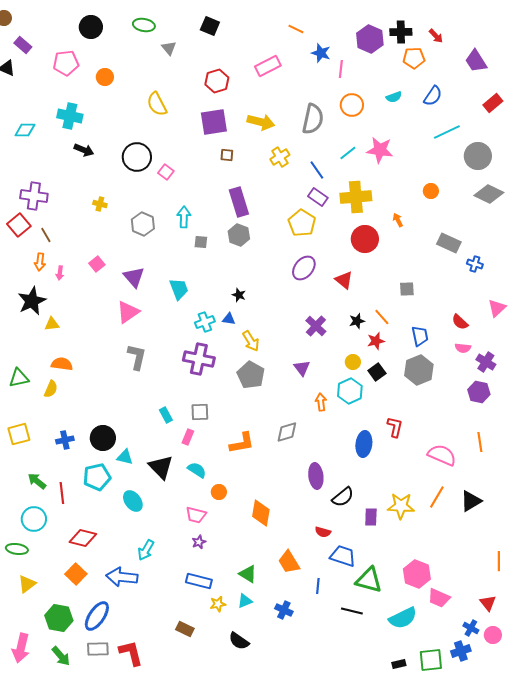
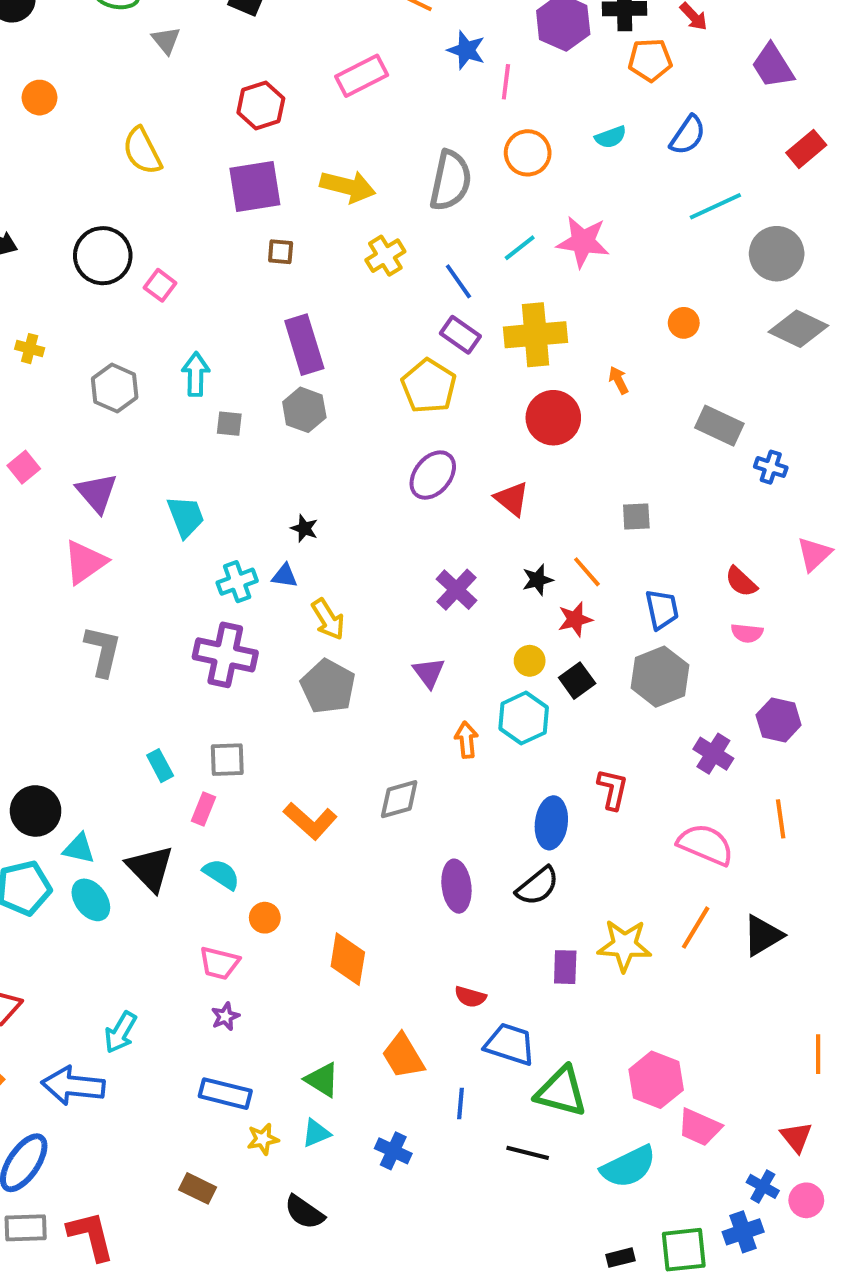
purple cross: (486, 362) -> (713, 754), moved
orange L-shape: (242, 443) -> (310, 821), turned 52
black semicircle: (343, 497) -> (538, 886), moved
cyan ellipse: (133, 501) -> (91, 900), moved

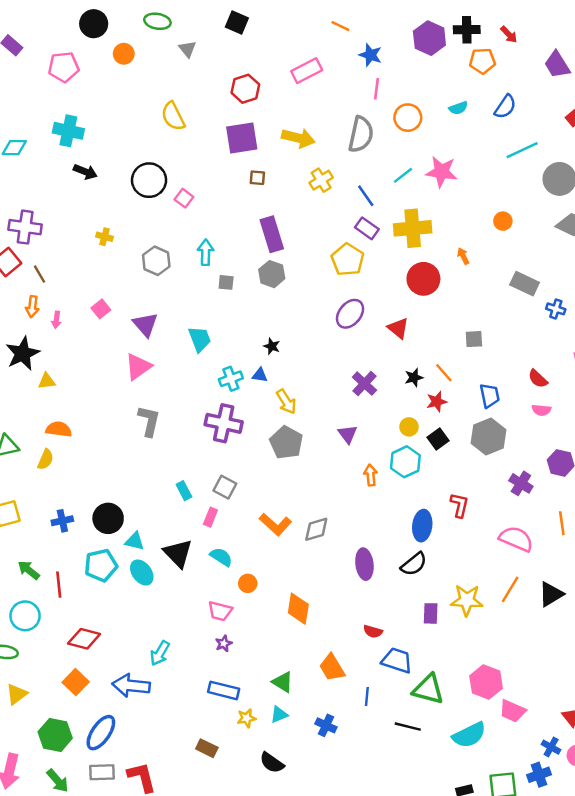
pink line: (506, 82) -> (377, 89), moved
orange circle: (40, 98) -> (124, 54), moved
gray square: (227, 760) -> (225, 487), turned 30
gray diamond: (399, 799) -> (316, 529), moved

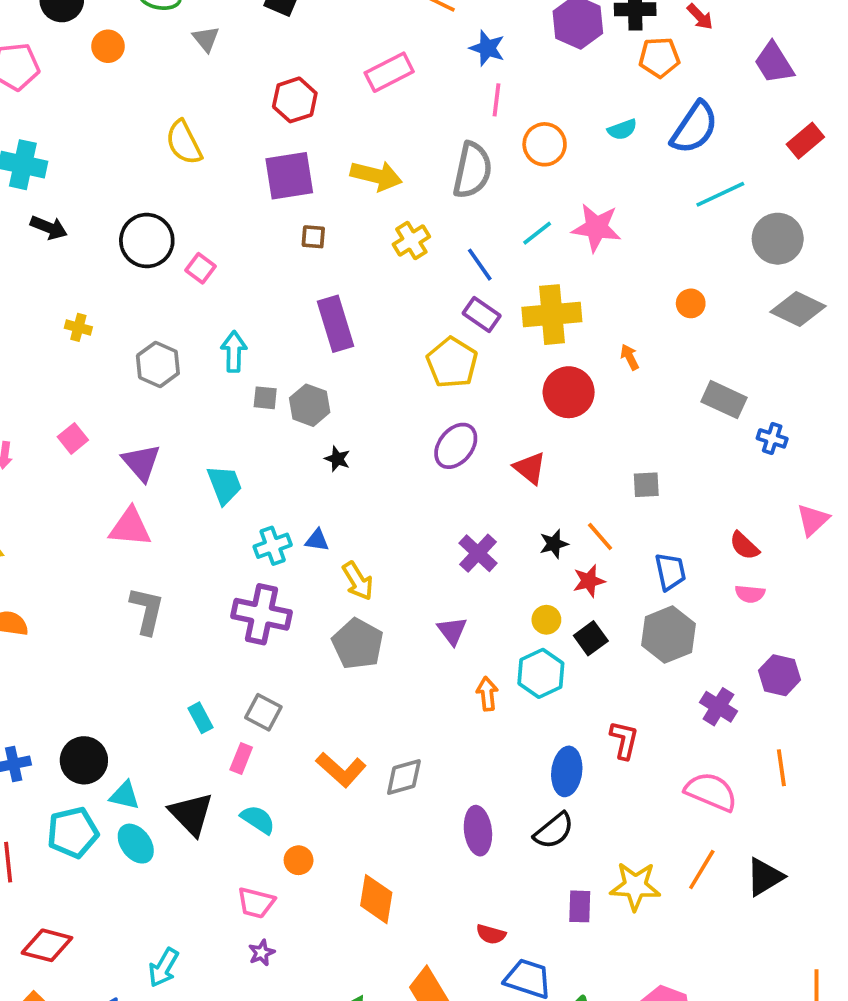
blue semicircle: (505, 107) -> (694, 128), size x1.4
gray hexagon: (272, 274) -> (310, 405), moved
black star: (272, 346) -> (337, 459), moved
pink triangle: (138, 367) -> (130, 527), turned 40

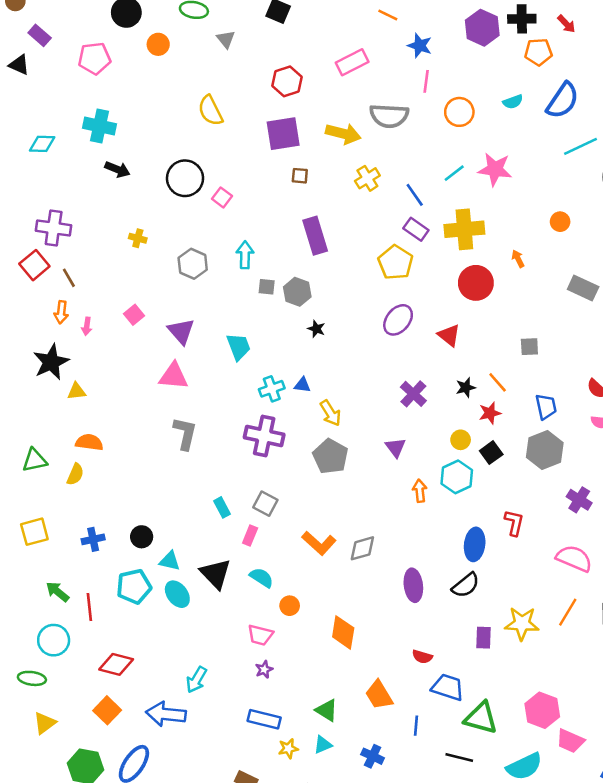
gray semicircle: (472, 170) -> (389, 116), moved, turned 81
black circle: (84, 760) -> (142, 537), size x0.7

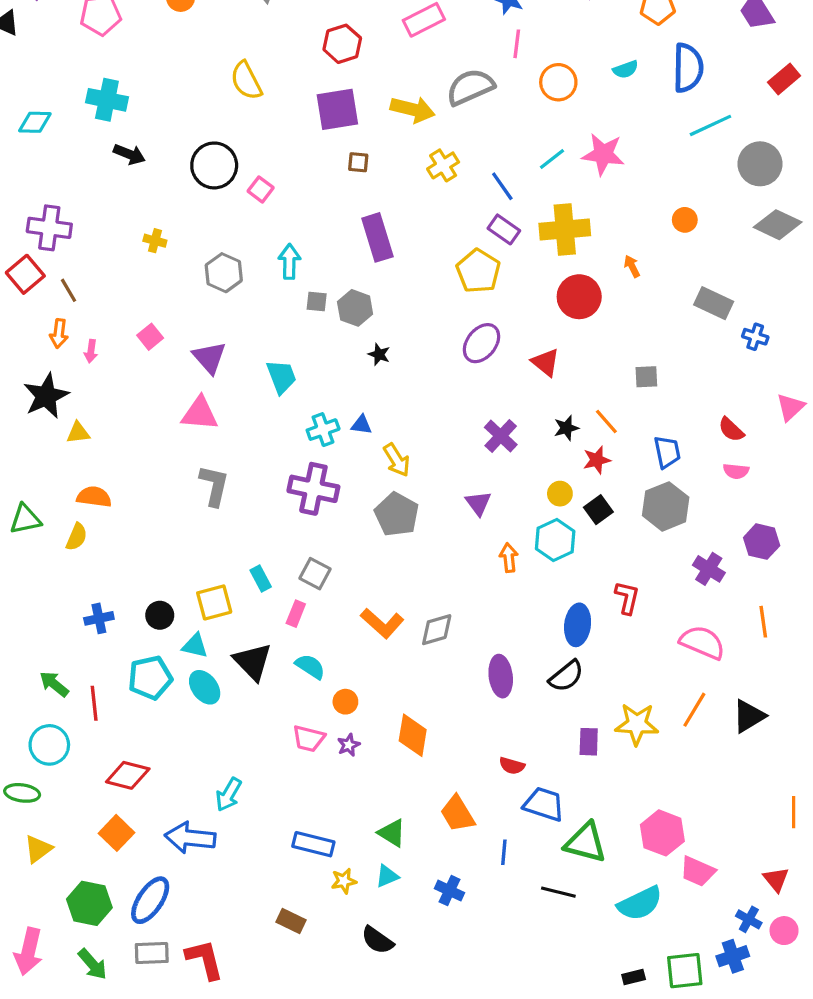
blue semicircle: (563, 100) -> (688, 68), turned -33
gray semicircle: (389, 116) -> (470, 87), turned 153
yellow square: (34, 532) -> (214, 602), moved
purple star: (264, 669) -> (349, 745), moved

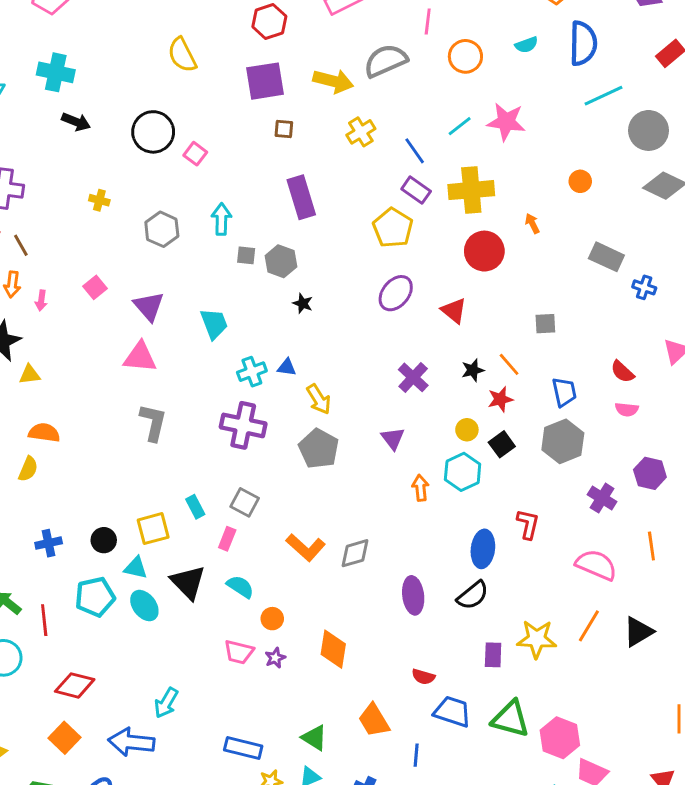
green triangle: (586, 843) -> (511, 719), moved

